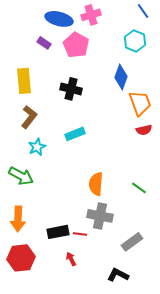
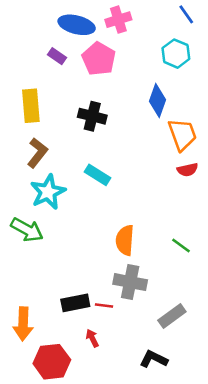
cyan rectangle: (75, 134) -> (97, 175), turned 54
cyan star: (37, 147) -> (48, 192), size x1.5
orange arrow: (18, 219) -> (23, 324), moved
red hexagon: (21, 258) -> (52, 362), moved

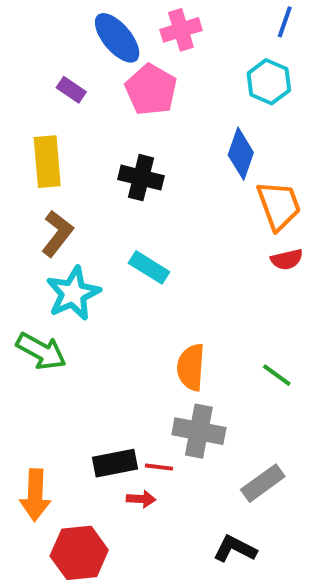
blue line: (186, 14) -> (285, 22), turned 54
blue ellipse: (77, 25) -> (117, 38), turned 36
purple rectangle: (57, 56) -> (71, 90), moved
red arrow: (92, 338) -> (141, 499), moved, turned 120

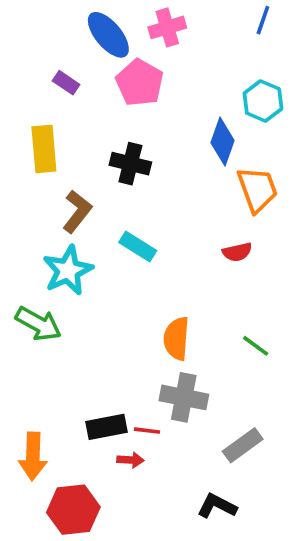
cyan hexagon: (269, 82) -> (263, 101), moved
brown L-shape: (57, 233) -> (77, 211), moved
red semicircle: (287, 259) -> (237, 252), moved

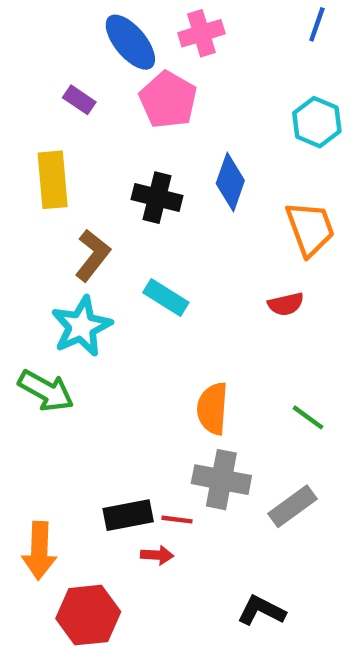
blue diamond: (222, 142) -> (230, 182), moved
gray rectangle: (243, 445) -> (292, 506), moved

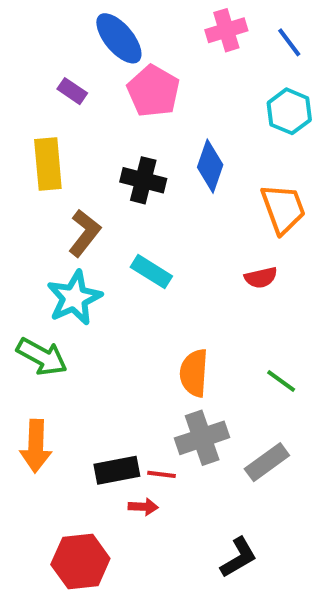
blue line: (317, 24) -> (289, 42), moved, turned -56
pink cross: (201, 33) -> (226, 30), moved
gray cross: (221, 480) -> (202, 438), turned -30
orange arrow: (39, 551) -> (36, 446), moved
black L-shape: (261, 611) -> (239, 557), turned 123

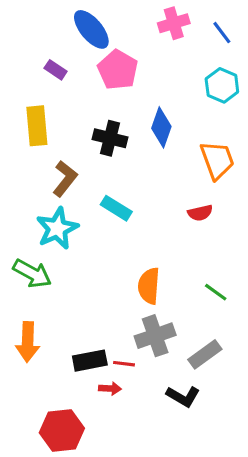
black L-shape: (239, 557) -> (183, 396), moved, turned 60

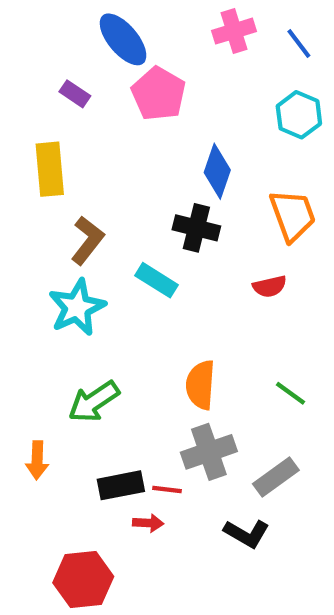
black cross: (110, 138) -> (196, 228), moved
green arrow: (32, 273) -> (94, 402), moved, turned 117
orange arrow: (28, 342) -> (37, 460), size x0.7

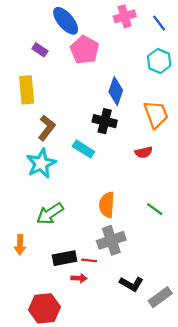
gray rectangle: (276, 477) -> (160, 297), moved

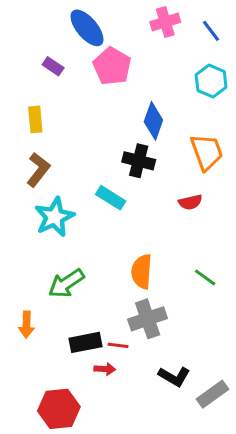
yellow rectangle: (27, 90) -> (35, 119), size x0.7
brown L-shape: (47, 128) -> (38, 170), moved

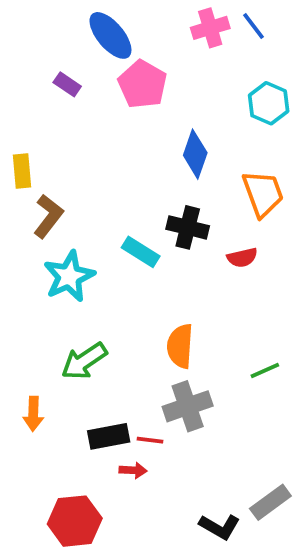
blue line: (211, 31) -> (254, 26), moved
yellow rectangle: (35, 119) -> (22, 171), moved
black cross: (139, 161) -> (188, 227), moved
green line: (205, 277) -> (265, 370), moved, turned -60
black L-shape: (174, 376) -> (220, 527), moved

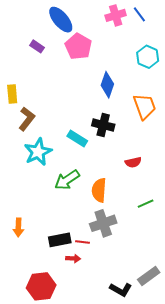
red semicircle: (242, 258) -> (133, 162), moved
green arrow: (84, 361) -> (67, 180), moved

